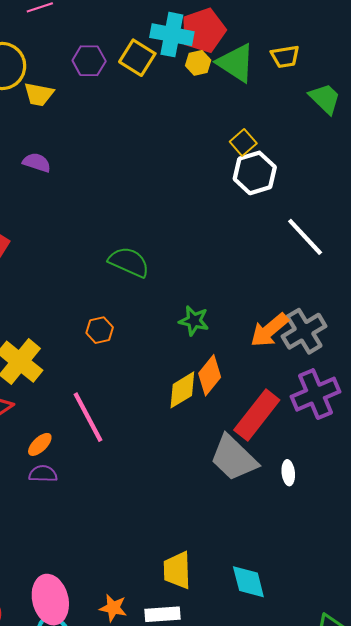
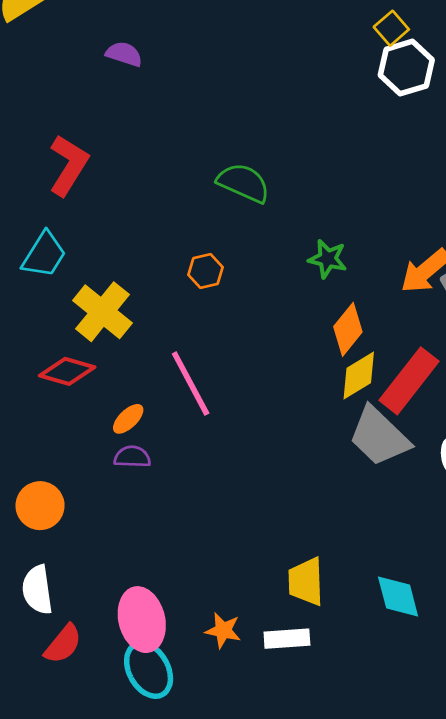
yellow diamond: (182, 390) -> (359, 375), moved

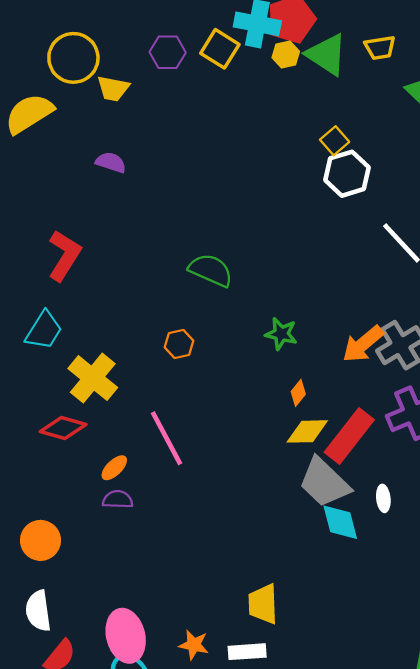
orange diamond: (348, 329) -> (298, 393), size x0.6
yellow diamond: (359, 375) -> (307, 431), turned 30
cyan diamond: (398, 597) -> (340, 522), moved

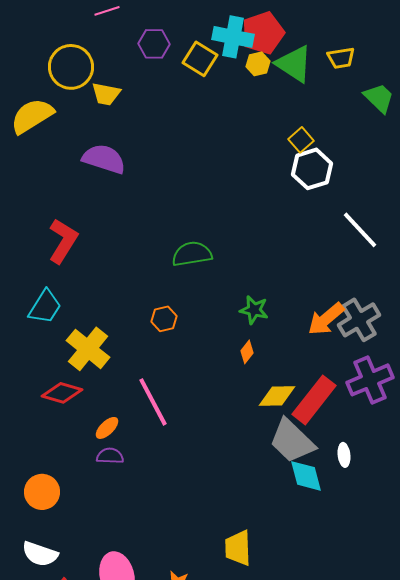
purple hexagon: (168, 52) -> (154, 44), moved
purple semicircle: (111, 162) -> (104, 159), size x1.6
green semicircle: (211, 270) -> (192, 254), turned -33
orange diamond: (298, 393) -> (247, 352), moved
white semicircle: (38, 611) -> (40, 554), turned -63

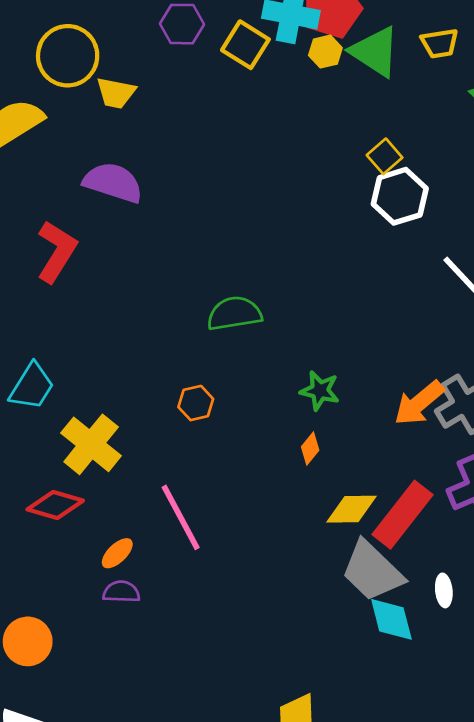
red L-shape: (63, 241) -> (57, 251), moved

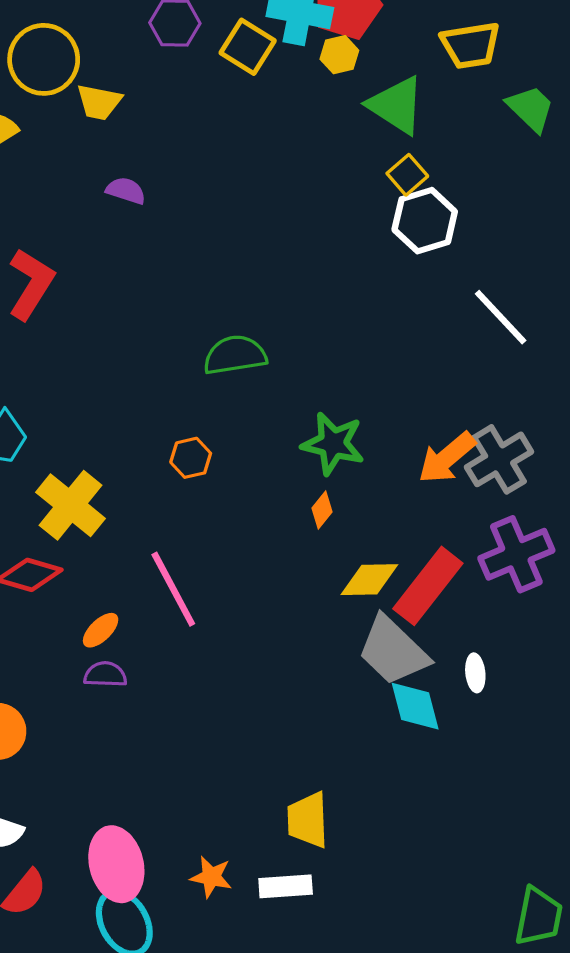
yellow trapezoid: (440, 43) -> (471, 45), size x1.4
green triangle: (375, 52) -> (396, 105), moved
purple semicircle: (113, 183) -> (126, 191), moved, size x0.6
green star: (320, 391) -> (333, 444), size x1.4

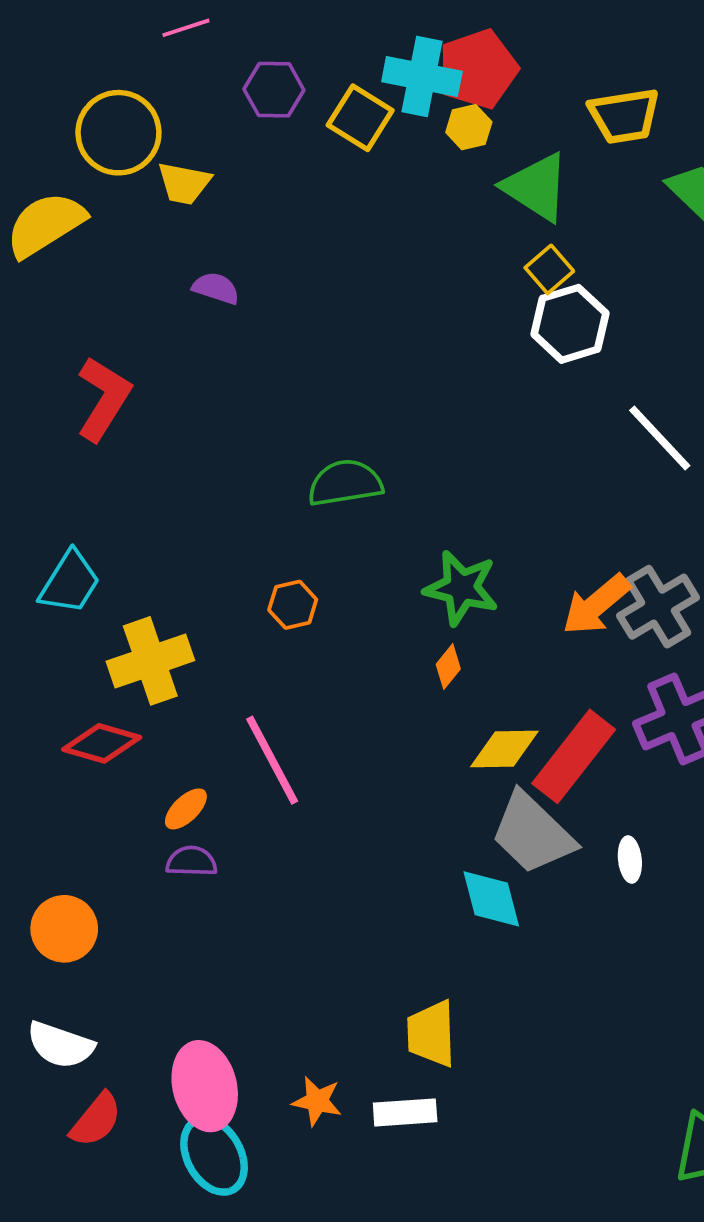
yellow cross: (71, 505) -> (150, 661), turned 32
cyan diamond: (415, 706) -> (491, 899), moved

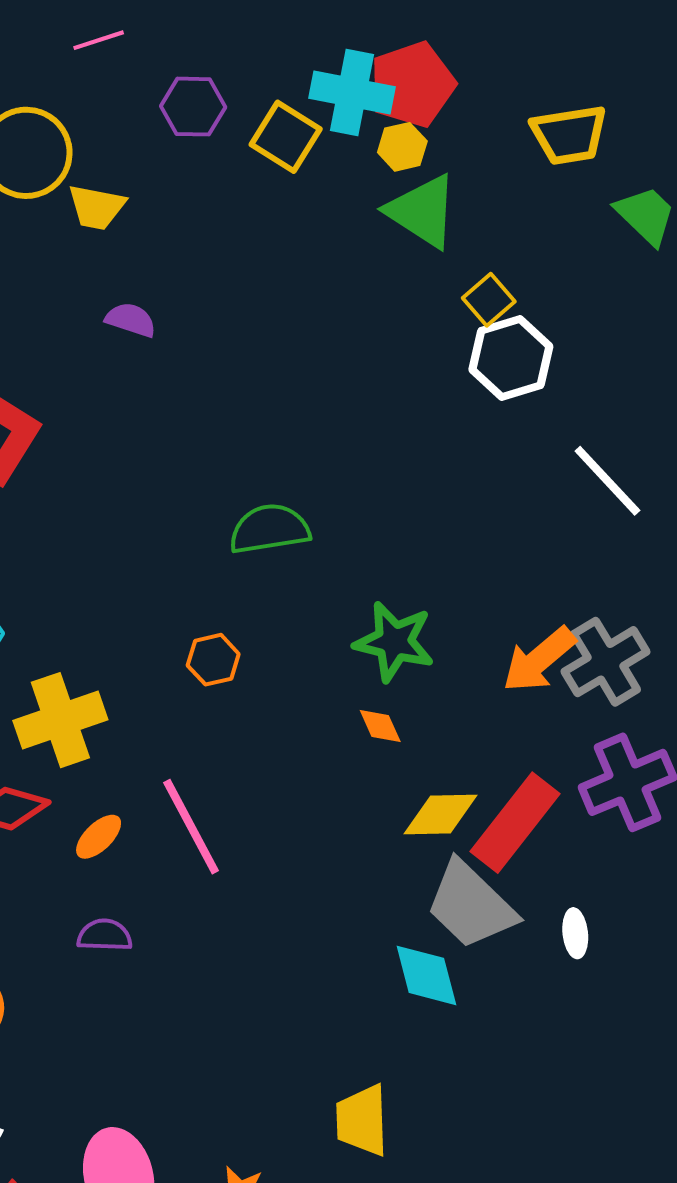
green triangle: (536, 187) -> (422, 211), moved
orange diamond: (448, 667) -> (380, 726), turned -63
orange ellipse: (186, 809) -> (99, 837), moved

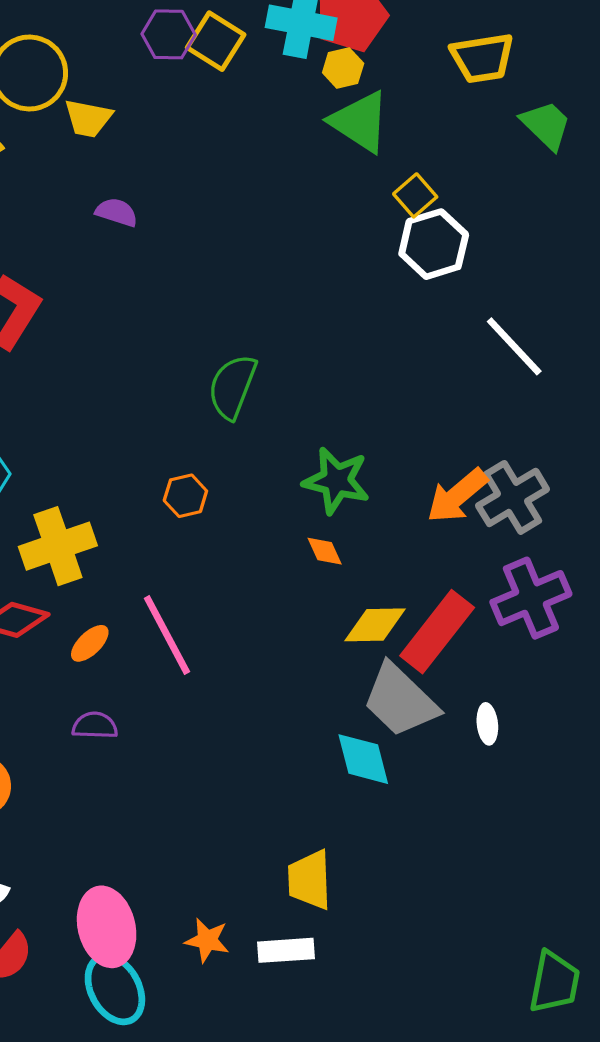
yellow square: (286, 137) -> (216, 41), moved
green semicircle: (270, 529) -> (232, 387), turned -60

